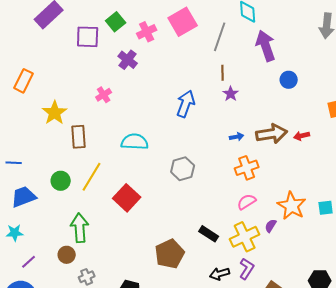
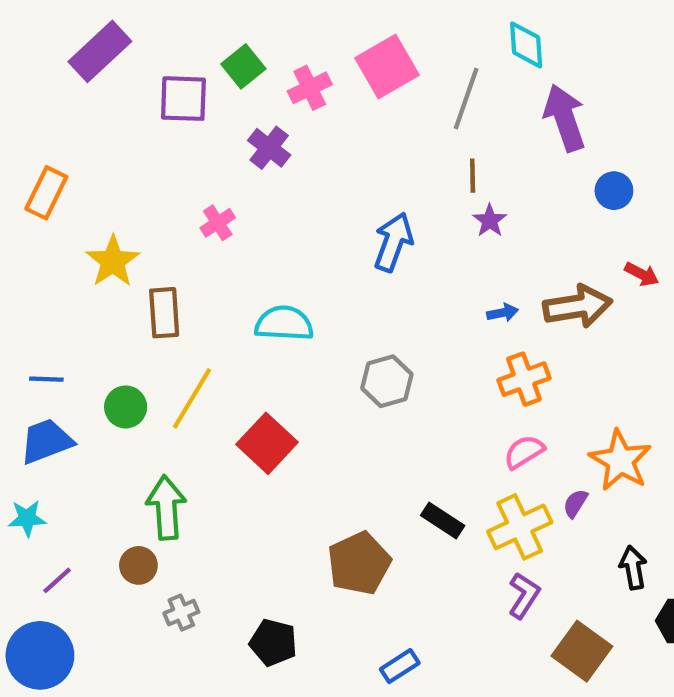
red arrow: (302, 136) -> (642, 274), moved, turned -140
blue line: (14, 163) -> (46, 379), moved
black arrow: (220, 274) -> (633, 568), moved, turned 96

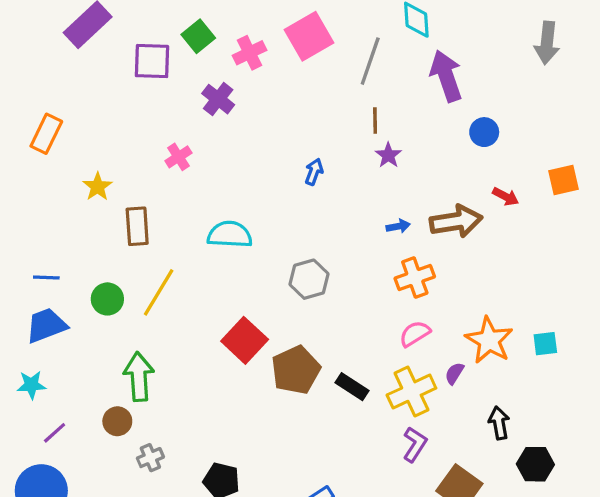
blue arrow: (393, 242) -> (314, 172), size x0.6
yellow star: (113, 261) -> (97, 187), size x0.7
red square: (267, 443) -> (245, 340), moved
brown pentagon: (359, 563) -> (296, 370), moved

